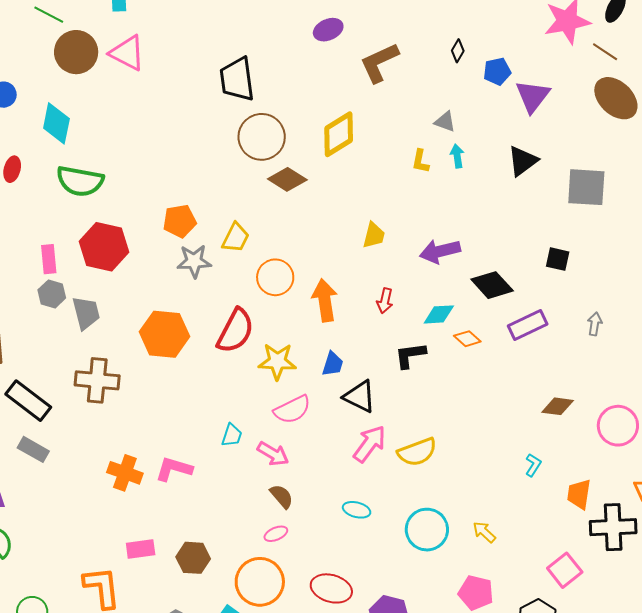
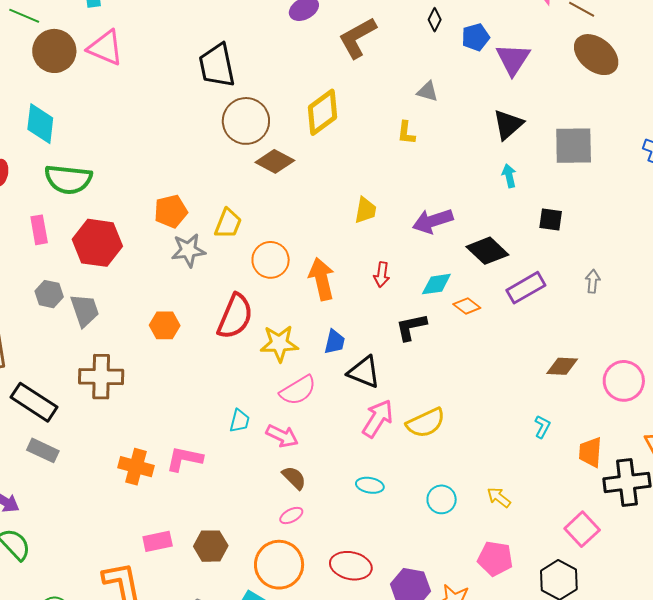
cyan arrow: (457, 156) -> (509, 176), moved
pink rectangle: (49, 259) -> (39, 230), moved
orange hexagon: (164, 334) -> (165, 325), size x0.6
cyan circle: (427, 530) -> (442, 499), size x0.7

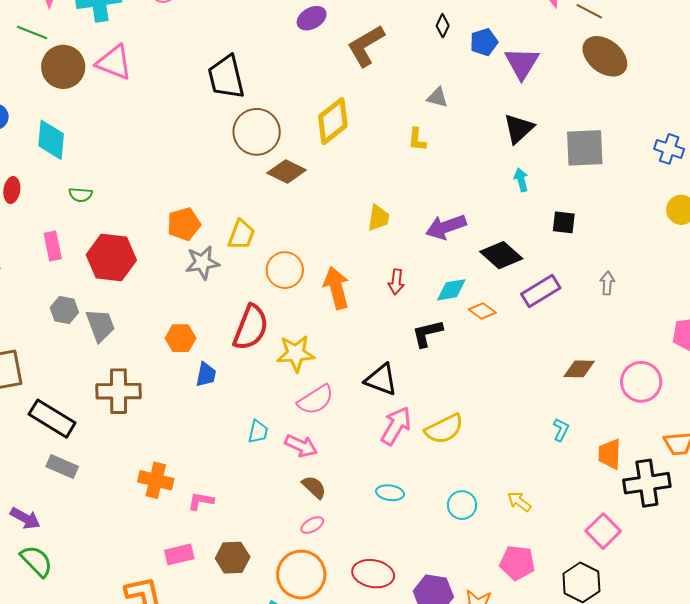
green semicircle: (68, 179) -> (81, 195), size x0.5
blue trapezoid: (335, 342) -> (206, 375), moved
pink L-shape: (184, 459) -> (201, 501), moved, size x0.7

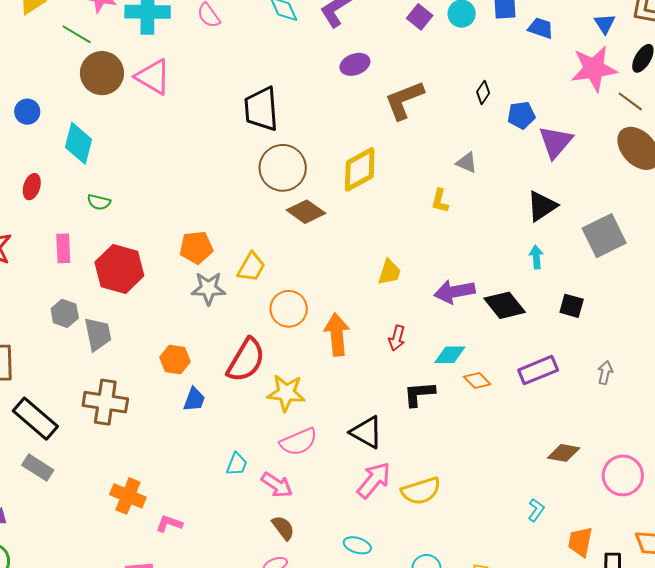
gray square: (585, 148) -> (604, 236), turned -33
black diamond: (501, 255) -> (505, 305), moved

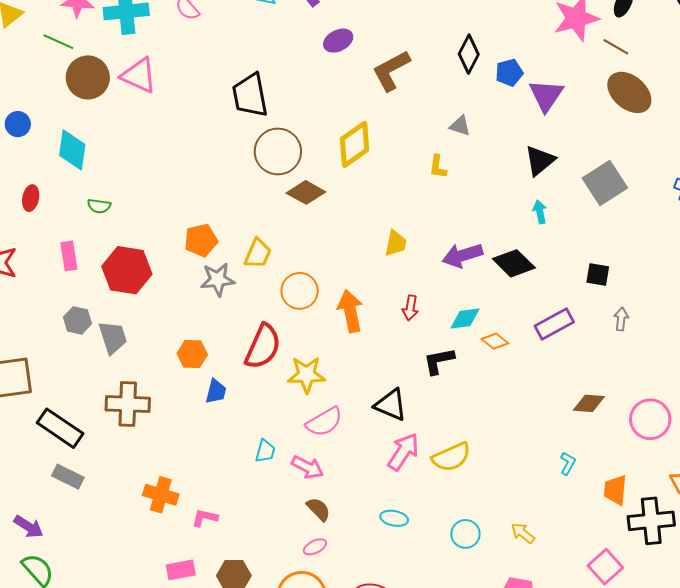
black diamond: (483, 92) -> (469, 54), size x1.6
black square: (572, 306) -> (598, 274), moved

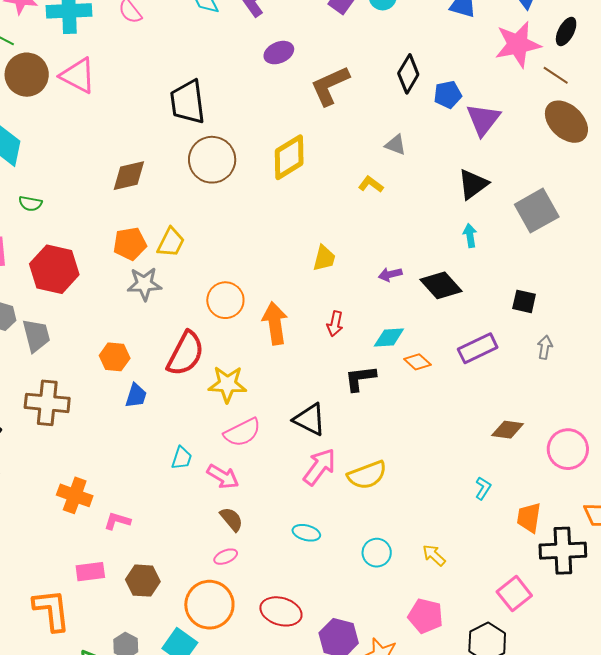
yellow L-shape: (438, 167) -> (371, 184), turned 115
brown diamond: (306, 192) -> (129, 176), moved, turned -45
yellow trapezoid: (258, 254) -> (171, 242), moved
purple arrow: (462, 255) -> (390, 274), size x0.6

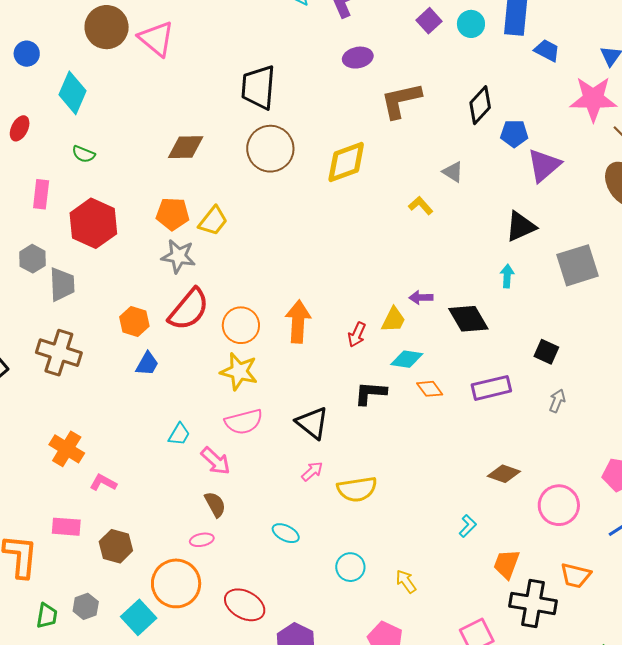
yellow trapezoid: (324, 258) -> (393, 320), moved
orange circle: (225, 300) -> (241, 325), moved
red semicircle: (186, 354) -> (189, 309), moved
pink arrow: (319, 467) -> (312, 471), size x0.6

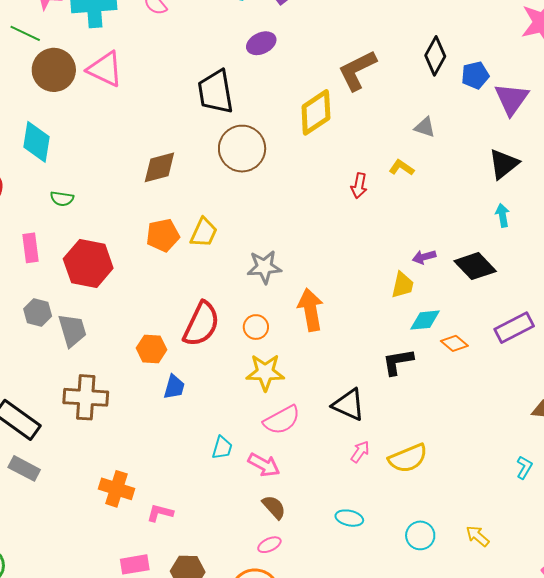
purple ellipse: (358, 58) -> (261, 43), moved
yellow diamond: (346, 162) -> (316, 112), moved
gray star: (178, 256) -> (264, 267), moved
orange circle: (241, 325) -> (256, 327), size x0.7
red arrow: (357, 334) -> (359, 186), moved

